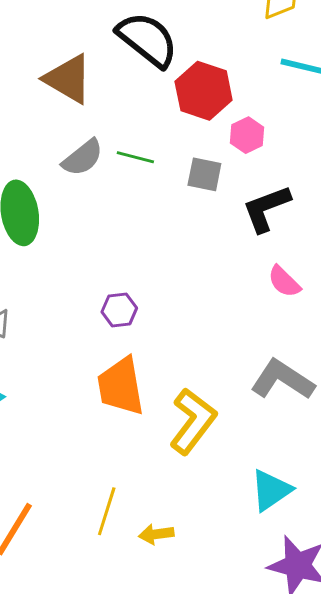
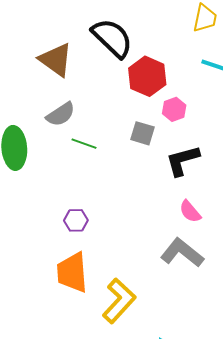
green line: (135, 157) -> (84, 144), moved
gray L-shape: (282, 380) -> (182, 253), moved

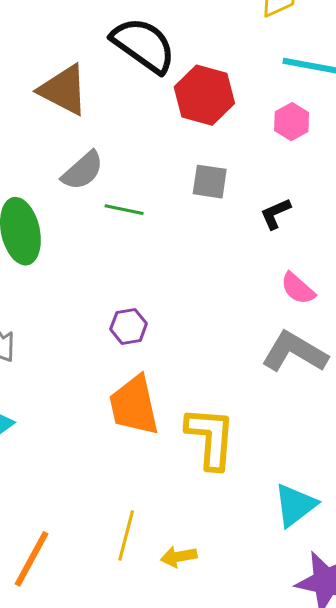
pink hexagon: (174, 109) -> (292, 122), moved
black L-shape: (183, 160) -> (275, 214), size x0.6
yellow L-shape: (119, 301) -> (211, 438), turned -30

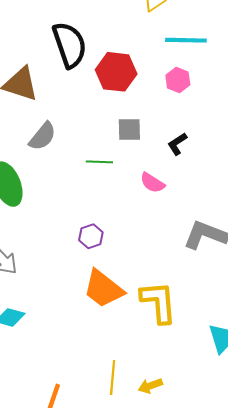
black semicircle: (144, 45) -> (70, 45), turned 45
green line: (124, 210) -> (99, 162), moved
pink semicircle: (298, 288) -> (152, 183), moved
orange trapezoid: (134, 405) -> (103, 289), turned -30

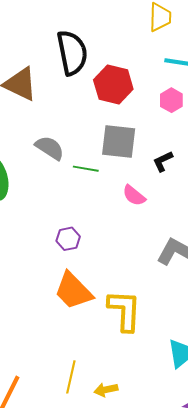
gray square: (129, 130) -> (119, 142), size x1.5
gray semicircle: (43, 136) -> (50, 148), moved, turned -104

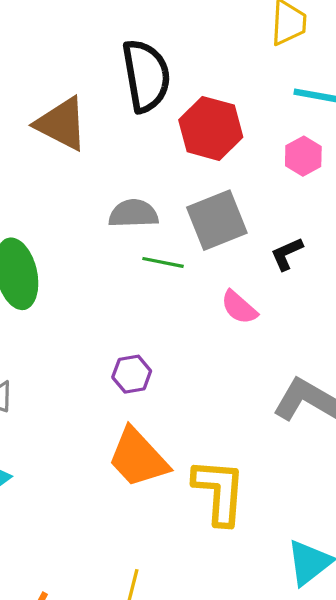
gray square: (119, 142) -> (217, 220), turned -30
gray semicircle: (50, 148) -> (133, 214), moved, turned -36

